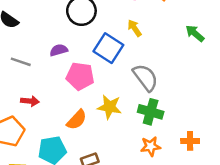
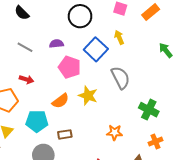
green cross: (151, 112) -> (149, 110), moved
orange cross: (190, 141) -> (155, 141), moved, turned -32

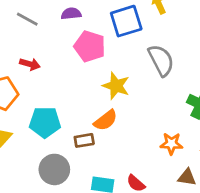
blue square: (96, 49) -> (126, 21), turned 30
orange semicircle: (60, 101) -> (106, 120), moved
orange star: (115, 132) -> (171, 144), moved

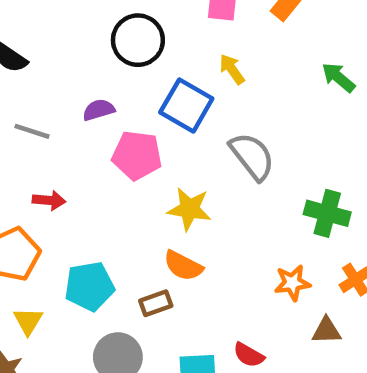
blue square: (126, 21) -> (186, 105), turned -32
orange semicircle: (106, 120) -> (183, 266), turned 75

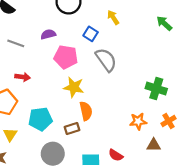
blue square: (186, 105) -> (91, 34), size x0.6
gray semicircle: (252, 156) -> (106, 60), moved
yellow star: (189, 209) -> (74, 87), moved
orange semicircle: (183, 266) -> (86, 111), turned -132

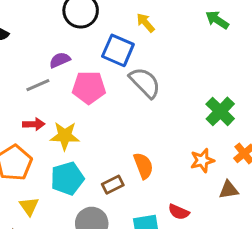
blue square: (91, 34) -> (118, 50), size x1.5
gray line: (16, 43) -> (38, 85), moved, turned -35
yellow star: (74, 87) -> (65, 136), moved
green cross: (156, 89) -> (220, 111), turned 36
orange semicircle: (86, 111) -> (143, 166), moved

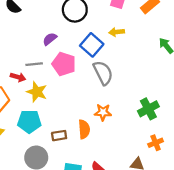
yellow arrow: (146, 23) -> (117, 32), turned -72
purple semicircle: (60, 60) -> (50, 39), turned -32
gray line: (38, 85) -> (34, 64), moved
orange star: (202, 160) -> (103, 112), moved

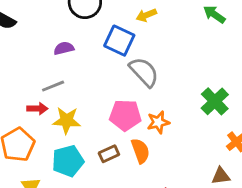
purple semicircle: (50, 39) -> (64, 48), turned 40
pink pentagon: (64, 64) -> (125, 115), moved
brown rectangle: (59, 136) -> (109, 154), moved

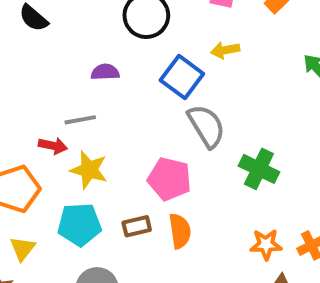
green cross: (215, 101) -> (259, 169), moved, turned -32
orange star: (158, 122) -> (266, 244), moved

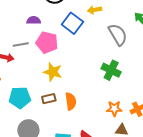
gray semicircle: (206, 126) -> (118, 35), moved
yellow star: (89, 170) -> (53, 72), moved
pink pentagon: (169, 179) -> (47, 42), moved

